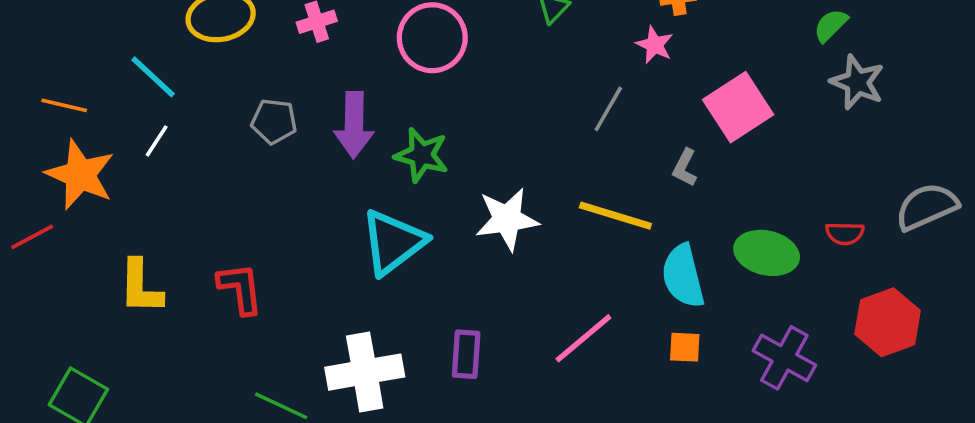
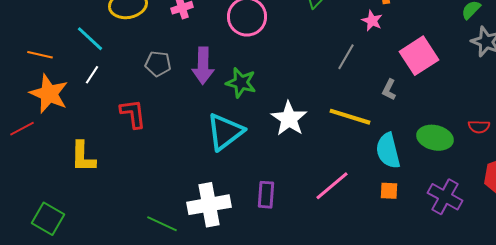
white star: (507, 219) -> (289, 119), turned -30
red L-shape: (240, 288) -> (133, 114), moved

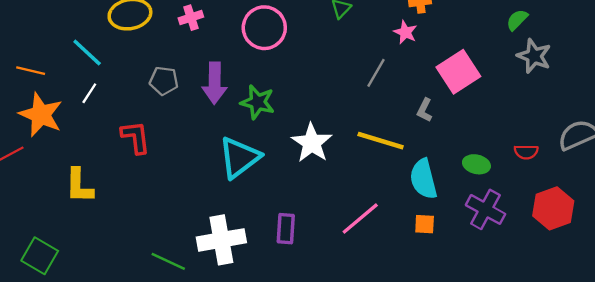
green ellipse: (435, 138) -> (476, 164), size x0.7
purple cross: (445, 197) -> (485, 209), moved

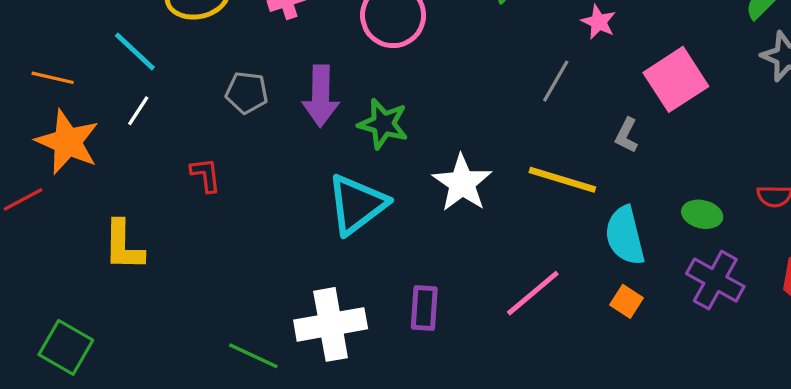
red L-shape: (136, 137) -> (206, 175), size x0.7
orange square: (425, 224) -> (627, 301), turned 30

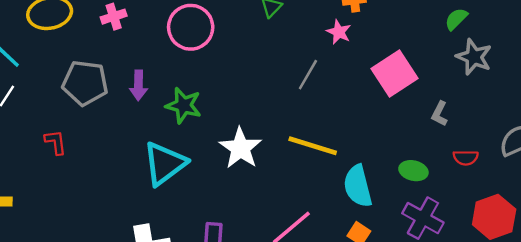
gray pentagon: (247, 93) -> (85, 83), size x1.5
purple arrow: (321, 96) -> (138, 85), size x0.7
gray L-shape: (627, 135) -> (440, 114), moved

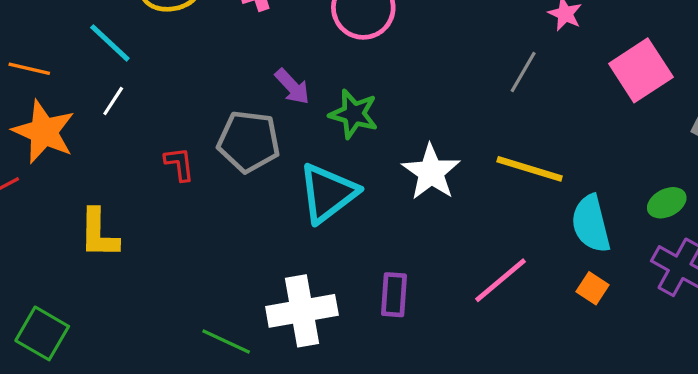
gray pentagon: (85, 83) -> (249, 141), moved
purple arrow: (138, 85) -> (292, 87), turned -44
green ellipse: (413, 171) -> (667, 203), turned -40

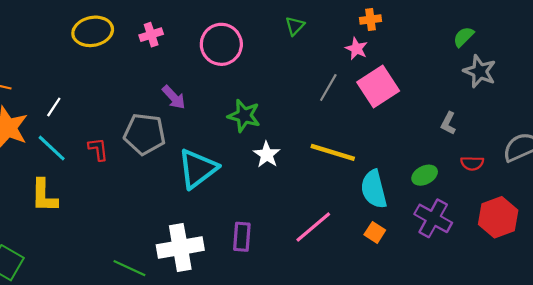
cyan line: (110, 43) -> (52, 148), moved
pink square: (641, 70) -> (378, 86), moved
green star: (354, 114) -> (244, 116), moved
white star: (431, 172) -> (267, 155), size x0.7

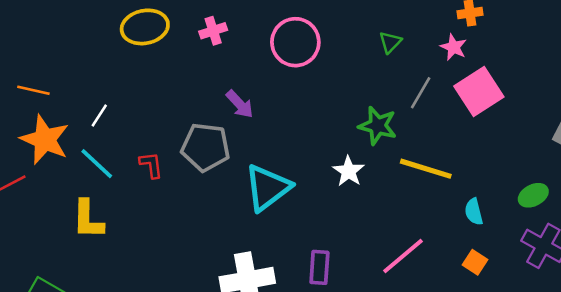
green triangle: (295, 26) -> (390, 42), moved
green star: (244, 116) -> (378, 126), moved
cyan semicircle: (374, 189) -> (474, 212), size x0.6

